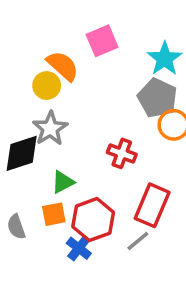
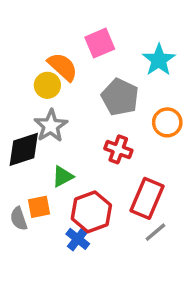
gray pentagon: (157, 98) -> (120, 97), moved
orange square: (54, 214) -> (39, 207), moved
gray line: (138, 241) -> (155, 232), moved

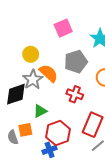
orange semicircle: (63, 67) -> (49, 73), moved
gray pentagon: (120, 97) -> (76, 62), turned 30
blue cross: (78, 239) -> (50, 150), turned 32

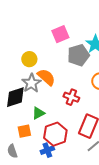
gray pentagon: (76, 62) -> (78, 55), moved
gray semicircle: (13, 137) -> (12, 151), moved

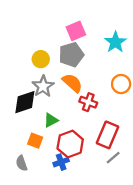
gray pentagon: (78, 55) -> (71, 55), moved
orange semicircle: (46, 77) -> (72, 83), moved
orange square: (24, 131) -> (35, 141), turned 32

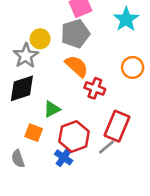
gray star: (43, 86) -> (26, 56), moved
gray line: (113, 158) -> (107, 147), moved
blue cross: (61, 162) -> (64, 157), turned -35

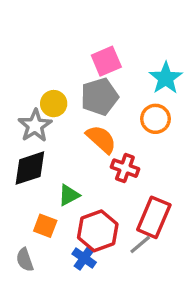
orange circle: (133, 67) -> (155, 119), moved

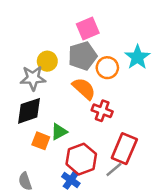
cyan star: (166, 78) -> (137, 57), moved
orange circle: (155, 119) -> (107, 68), moved
gray star: (35, 126) -> (33, 78), turned 30
orange square: (45, 226) -> (41, 141), moved

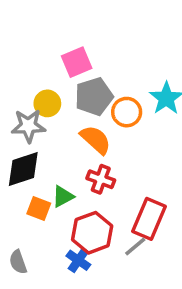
pink square: (88, 28) -> (77, 62), moved
red cross: (102, 111) -> (101, 179), moved

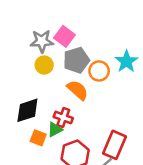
pink square: (77, 62) -> (64, 36), turned -30
gray star: (28, 126) -> (42, 41), moved
red cross: (101, 179) -> (63, 118), moved

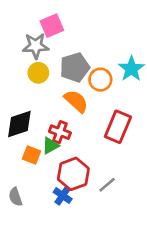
pink square: (64, 36) -> (52, 26), moved, turned 30
red rectangle: (115, 145) -> (118, 127), moved

